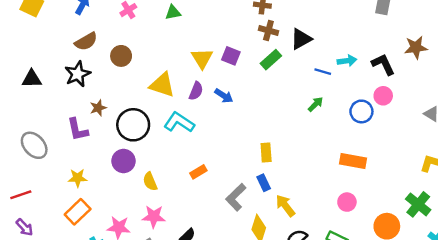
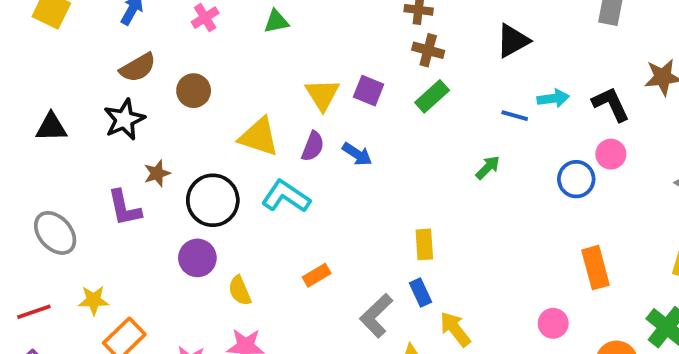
black triangle: (301, 39) -> (513, 41), moved
green arrow: (316, 104) -> (488, 168), moved
orange rectangle: (353, 161) -> (595, 268), moved, turned 65
yellow star: (78, 178) -> (94, 300), moved

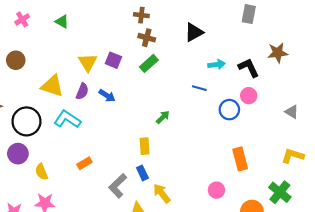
green triangle: (276, 21) -> (62, 22), turned 40
blue line: (515, 116) -> (199, 88), moved
green arrow: (488, 168) -> (163, 117), moved

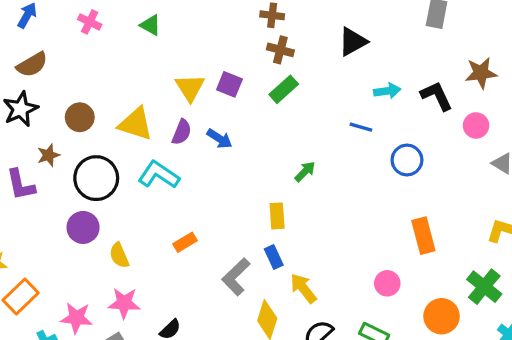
pink cross: (22, 19) -> (90, 22), turned -32
brown circle: (16, 60) -> (80, 117), moved
pink circle: (249, 96) -> (476, 125), moved

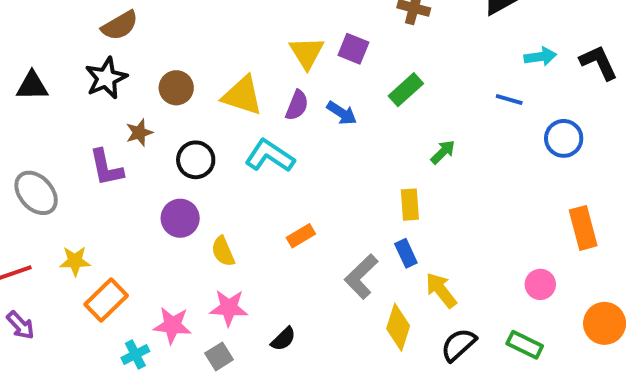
green rectangle: (284, 89) -> (406, 90), moved
black circle: (96, 178) -> (196, 160), size x0.7

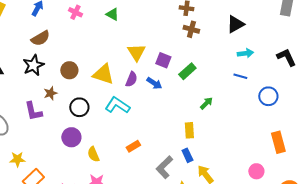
purple square: (353, 49) -> (163, 60), moved
cyan arrow: (540, 57) -> (245, 53), moved

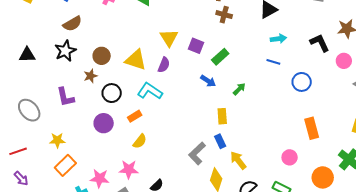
blue arrow: (154, 83) -> (208, 81), moved
brown star: (50, 93) -> (90, 76), moved
orange rectangle: (133, 146) -> (135, 116), moved
yellow semicircle: (93, 154) -> (140, 141), moved, turned -119
yellow star: (17, 159) -> (57, 140), moved

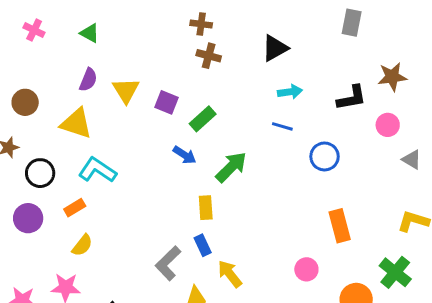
black L-shape: (320, 43) -> (352, 98), turned 105
brown circle: (102, 56) -> (25, 102), moved
purple semicircle: (164, 65) -> (88, 80), moved
green arrow: (239, 89) -> (231, 167), size x1.6

